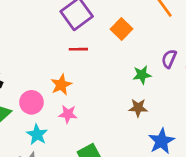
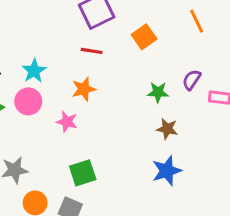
orange star: (61, 85) -> (84, 89), moved
brown star: (138, 108) -> (167, 129), moved
cyan star: (37, 134) -> (34, 71), moved

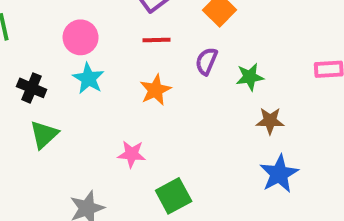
purple semicircle: (192, 80) -> (206, 61), moved
pink circle: (28, 101) -> (81, 37), moved
pink star: (67, 122) -> (132, 154), moved

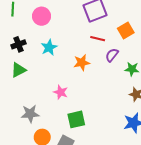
pink circle: (81, 37) -> (41, 16), moved
red line: (157, 40) -> (98, 39), moved
black cross: (32, 88) -> (18, 44), turned 32

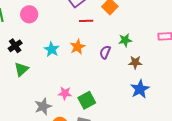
cyan star: (49, 47) -> (52, 49), moved
purple semicircle: (112, 55) -> (105, 52), moved
pink star: (61, 92) -> (65, 93), moved

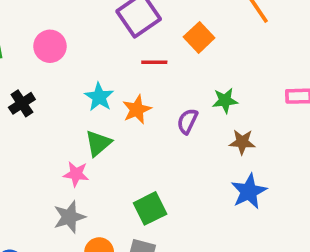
cyan star: (52, 49) -> (99, 97), moved
green triangle: (21, 69) -> (98, 143), moved
pink star: (65, 93) -> (76, 174), moved

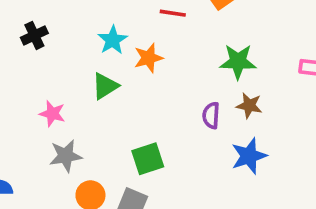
green star: (225, 101) -> (238, 62), size x1.4
purple semicircle: (187, 121) -> (211, 115), moved, turned -30
pink star: (76, 174) -> (52, 114), moved

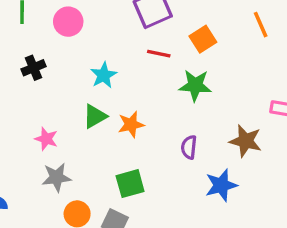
orange star: (148, 58) -> (131, 124), moved
green star: (238, 62) -> (195, 85), moved
brown star: (249, 105) -> (246, 141), moved, size x1.4

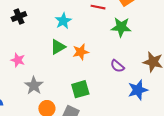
pink star: (46, 139) -> (18, 60), moved
purple semicircle: (189, 147) -> (117, 66), turned -56
gray star: (56, 177) -> (34, 86), turned -30

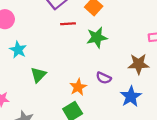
cyan star: (63, 21) -> (18, 50), moved
orange star: (81, 52) -> (78, 87), moved

